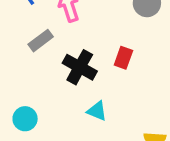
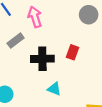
black cross: (80, 67) -> (42, 59), turned -30

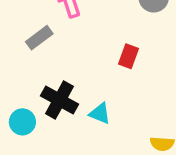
black cross: (42, 59) -> (59, 100), moved, turned 30

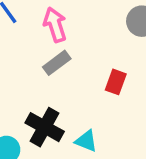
gray rectangle: (39, 38) -> (57, 63), moved

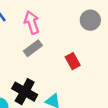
red rectangle: (116, 82) -> (73, 61), turned -49

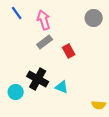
red rectangle: (73, 61) -> (69, 51), moved

